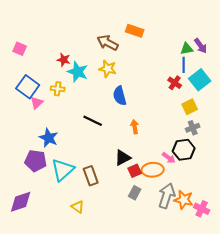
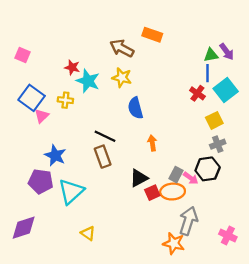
brown rectangle: (91, 176) -> (103, 157), moved
gray rectangle: (135, 193) -> (176, 175), moved
orange star: (184, 200) -> (174, 243), moved

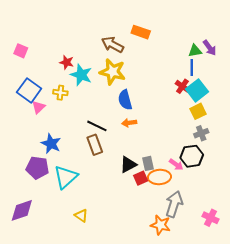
yellow star: (122, 78) -> (113, 72), size x1.4
cyan square: (226, 90) -> (197, 90), moved
orange arrow: (152, 143) -> (129, 123), moved, turned -88
gray rectangle: (176, 175) -> (148, 163), moved, turned -40

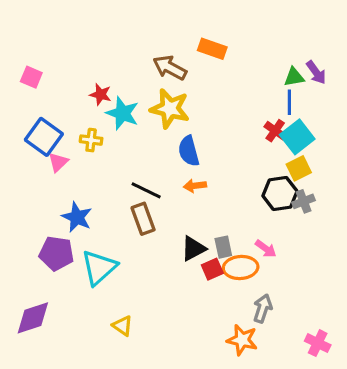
black hexagon: (192, 156) -> (280, 194), moved
gray arrow: (174, 204) -> (263, 308), size x0.7
pink cross: (211, 218) -> (318, 343), moved

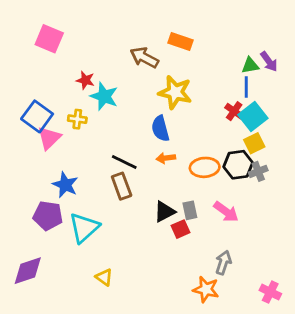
pink square: (31, 77) -> (49, 39), moved, size x1.5
yellow star: (170, 109) -> (175, 92), moved
pink triangle: (58, 162) -> (49, 138), size x1.4
pink arrow: (266, 249) -> (226, 212), size x1.4
orange ellipse: (241, 268) -> (205, 167), moved

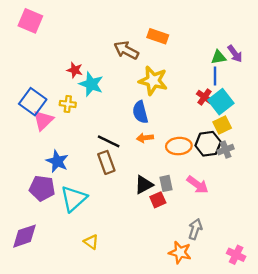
pink square: (49, 39) -> (30, 21), moved

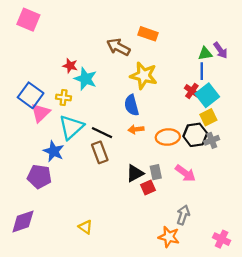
cyan triangle: (74, 199) -> (71, 127), moved

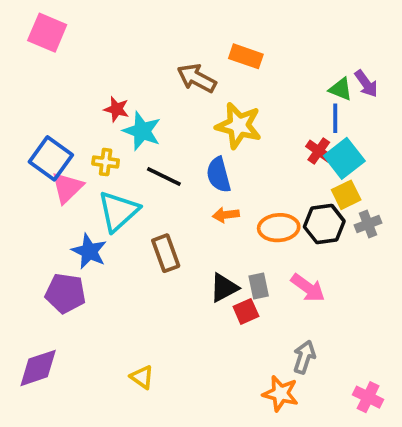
green triangle: (205, 54) -> (341, 89), turned 32
black line: (102, 133) -> (164, 177), moved
gray cross: (212, 140) -> (368, 224), moved

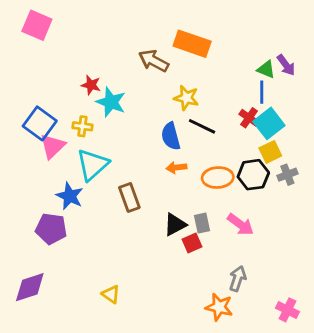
orange rectangle: (246, 56) -> (192, 44), size x1.4
yellow star: (239, 126) -> (186, 98), size x0.7
black line: (164, 177) -> (202, 126), moved

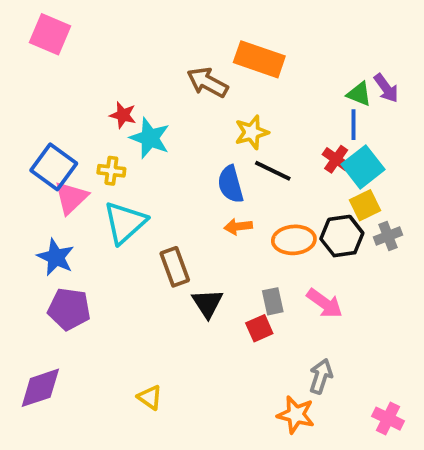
yellow star: (186, 98) -> (252, 132), turned -30
blue star: (70, 196) -> (56, 257), moved
black triangle: (175, 225) -> (207, 303), moved, turned -35

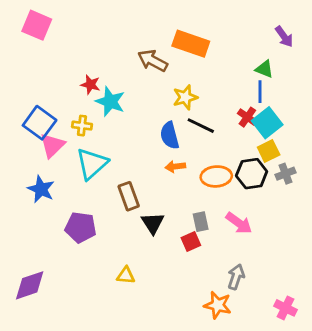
purple arrow: (386, 88) -> (284, 37), moved
purple pentagon: (69, 309) -> (81, 227), moved
yellow triangle: (150, 397) -> (126, 275), moved, turned -30

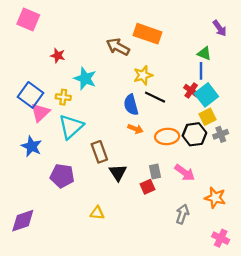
red star: (90, 85) -> (58, 56), moved
orange arrow: (175, 167) -> (135, 129), turned -152
orange star: (218, 305) -> (215, 198), moved

